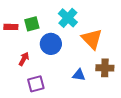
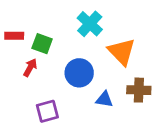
green square: (32, 24) -> (42, 44), moved, turned 35
blue circle: (51, 44) -> (79, 73), moved
red arrow: (24, 59) -> (30, 68), moved

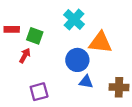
orange triangle: (122, 52) -> (100, 42), turned -40
blue circle: (79, 73) -> (77, 60), moved
brown cross: (139, 90) -> (119, 87), moved

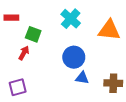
red rectangle: (12, 29) -> (11, 18), moved
orange triangle: (100, 42) -> (109, 30), moved
purple square: (39, 92) -> (18, 87), moved

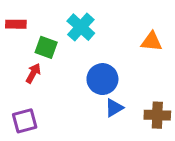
cyan cross: (71, 19) -> (81, 27), moved
orange triangle: (109, 30) -> (152, 42), size x0.7
blue triangle: (82, 78) -> (114, 108), turned -40

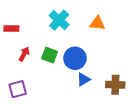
red rectangle: (16, 24) -> (11, 29), moved
orange triangle: (152, 42) -> (97, 23), moved
green square: (46, 47) -> (50, 55), moved

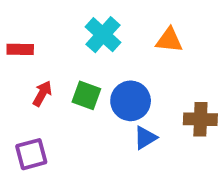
brown cross: (115, 85) -> (200, 119), moved

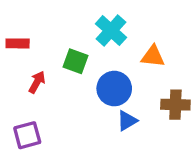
cyan cross: (103, 35) -> (111, 31), moved
orange triangle: (169, 40) -> (153, 56), moved
green square: (86, 95) -> (76, 61), moved

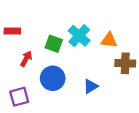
cyan cross: (111, 31) -> (79, 36), moved
blue circle: (114, 89) -> (53, 78), moved
brown cross: (175, 105) -> (125, 63), moved

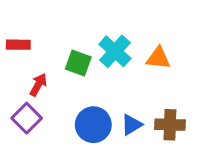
brown cross: (125, 63) -> (170, 125), moved
blue circle: (53, 78) -> (93, 125), moved
purple square: (19, 97) -> (27, 118), moved, turned -30

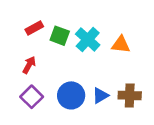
red rectangle: (18, 45) -> (34, 28), moved, turned -30
green square: (78, 63) -> (60, 36), moved
purple square: (27, 118) -> (32, 97), moved

